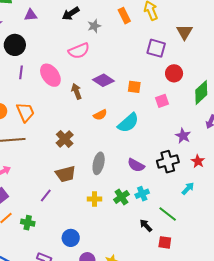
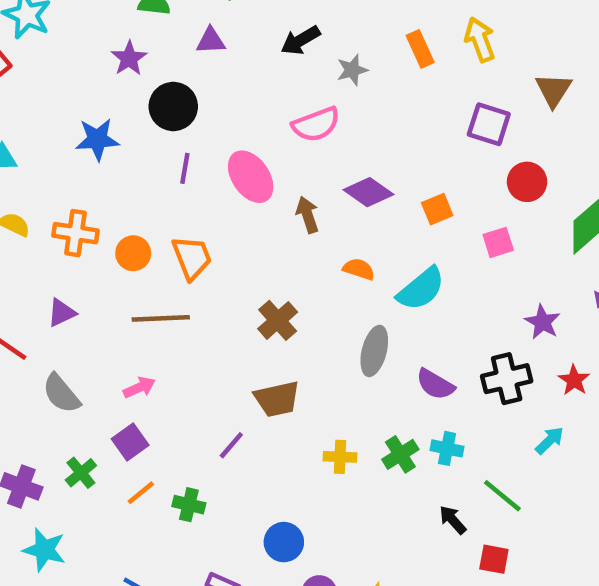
orange square: (134, 87) -> (437, 209), turned -32
orange semicircle: (100, 115) -> (359, 269), turned -136
gray ellipse: (99, 163) -> (374, 351), moved
cyan cross: (142, 194) -> (447, 448), turned 32

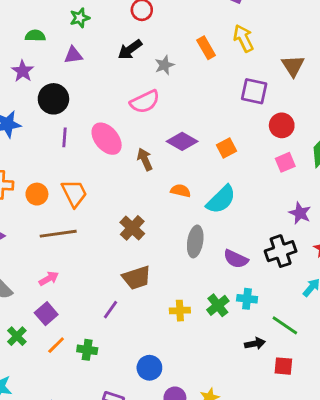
pink square: (498, 242) -> (285, 162), moved
black arrow: (453, 520) -> (255, 344), turned 126

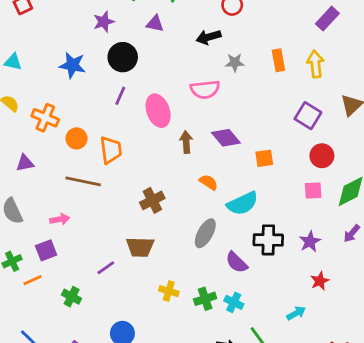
black cross: (281, 251) -> (268, 240), moved
orange line: (56, 345) -> (33, 280), moved

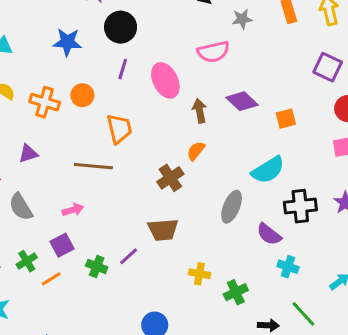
orange circle: (77, 138) -> (82, 95), moved
orange semicircle: (209, 182) -> (196, 151), moved, turned -78
green cross: (72, 297) -> (97, 266), moved
green cross: (205, 299) -> (236, 292), moved
cyan cross: (234, 302) -> (288, 267), moved

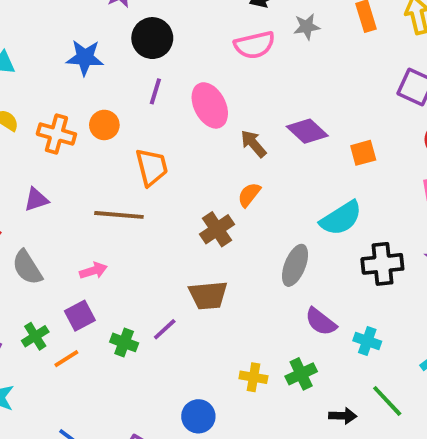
pink semicircle: (213, 52) -> (255, 45), moved
brown arrow: (200, 111) -> (253, 144), turned -30
purple semicircle: (269, 234) -> (321, 322), moved
yellow cross: (199, 274) -> (253, 377), moved

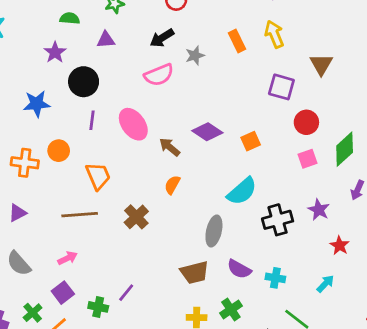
brown cross: (217, 229) -> (136, 217), moved
brown trapezoid: (208, 295) -> (194, 273), moved

